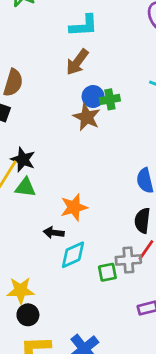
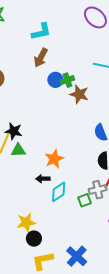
brown star: (87, 117) -> (79, 94), moved

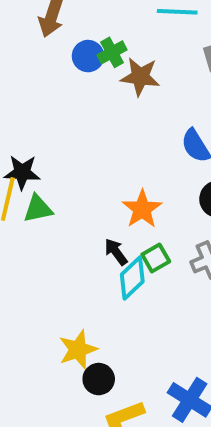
orange star: (54, 159) -> (142, 209), moved
black arrow: (43, 179) -> (116, 252), moved, turned 64
green square: (85, 200) -> (156, 258), moved

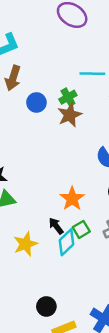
green cross: (112, 52) -> (68, 97), moved
brown star: (140, 77) -> (70, 115), turned -30
yellow star: (78, 350) -> (25, 244), moved

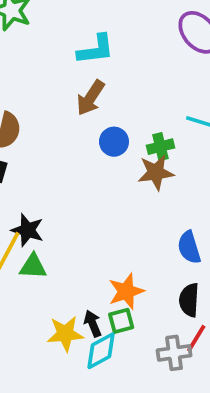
green square: (81, 229) -> (121, 321), moved
yellow star: (25, 244) -> (65, 334), moved

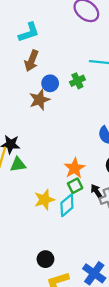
brown star: (156, 172) -> (40, 100), moved
black arrow: (93, 324) -> (97, 191), moved

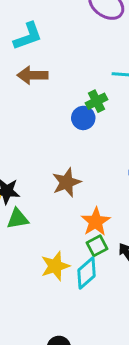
brown arrow: (31, 61) -> (32, 75), turned 70
blue circle: (50, 83) -> (83, 118), moved
brown star: (40, 100) -> (67, 182), moved

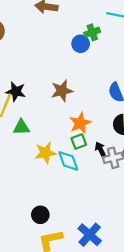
green triangle: (18, 219) -> (21, 127), moved
cyan diamond: (87, 273) -> (68, 161), turned -75

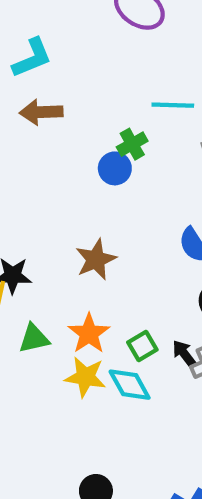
orange star: (80, 123) -> (89, 334), moved
yellow star: (45, 153) -> (85, 377), turned 30

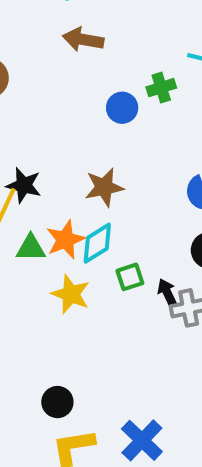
blue circle: (115, 168) -> (122, 108), moved
orange star: (89, 334) -> (65, 240), moved
cyan diamond: (130, 385) -> (97, 243), moved, turned 75

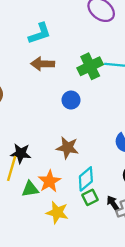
green cross: (161, 88) -> (90, 66), moved, size x1.5
brown star: (104, 187) -> (67, 148), turned 30
cyan diamond: (97, 243) -> (86, 179), moved

